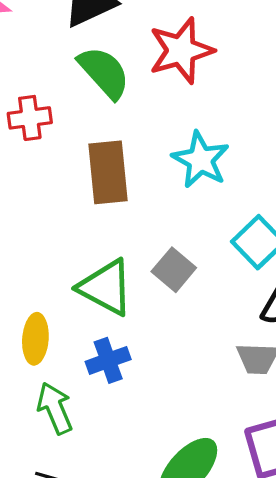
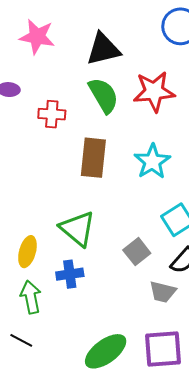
gray square: (174, 270) -> (137, 252), moved

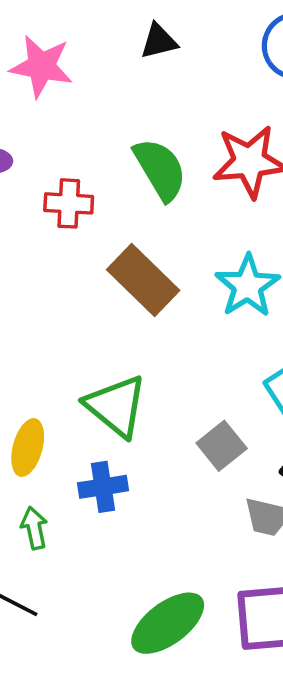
black triangle: (103, 49) -> (159, 41), moved, size x0.6
brown rectangle: (93, 158) -> (143, 280), turned -51
green arrow: (31, 297) -> (34, 528), size x0.7

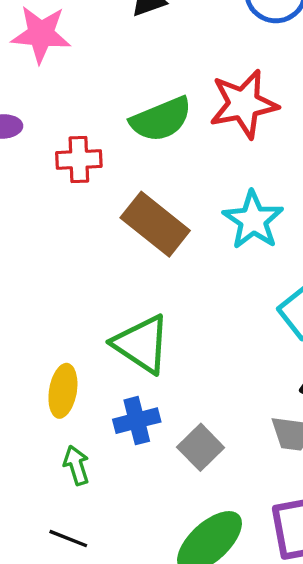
green semicircle: (160, 169) -> (161, 119), turned 104
gray square: (222, 446) -> (201, 447), moved

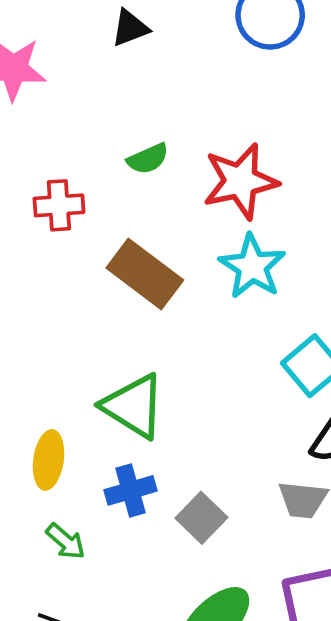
red star: (244, 104) -> (240, 181), moved
green semicircle: (161, 119) -> (148, 159), size x0.6
green arrow: (76, 465) -> (66, 541), turned 150

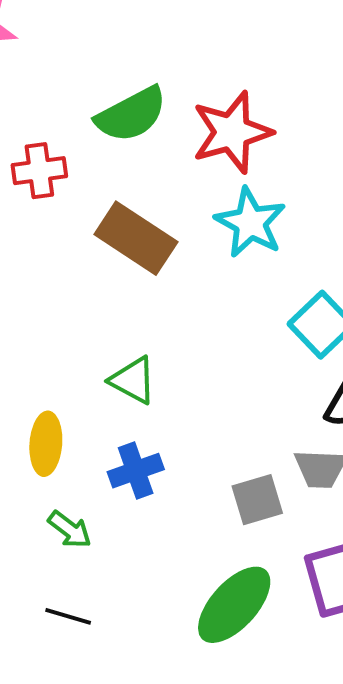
green semicircle: (148, 159) -> (131, 114), size x1.6
green triangle: (133, 406) -> (133, 380), size x0.7
gray square: (201, 518) -> (257, 500), moved, turned 33

